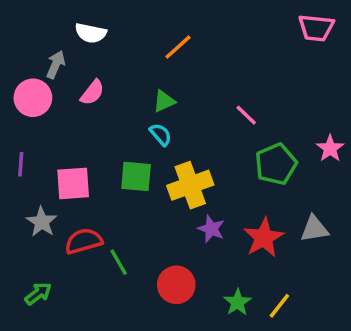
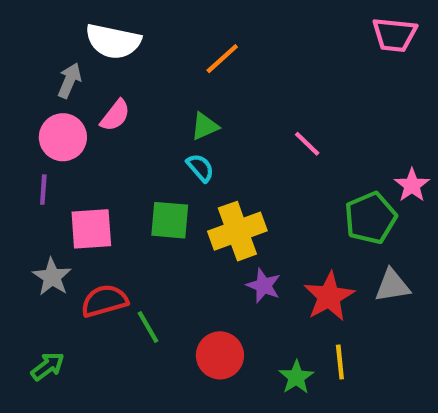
white semicircle: (91, 33) -> (113, 41), size x1.4
pink circle: (33, 98) -> (63, 137), moved
purple line: (21, 164) -> (43, 190), moved
green pentagon: (276, 164) -> (370, 218), moved
yellow line: (279, 306) -> (340, 362), moved, turned -44

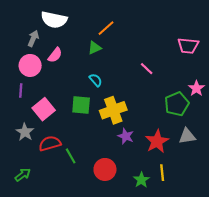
pink trapezoid: (394, 35) -> (188, 46), moved
green triangle: (205, 126) -> (95, 48), moved
pink square: (91, 229) -> (44, 109), turned -35

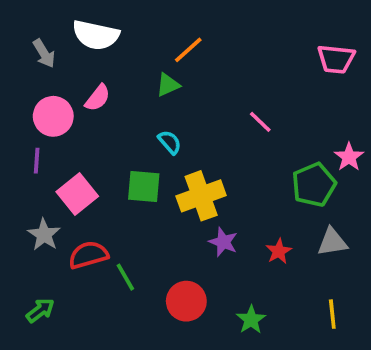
gray arrow: (33, 38) -> (44, 53), moved, turned 126
pink trapezoid: (188, 46) -> (336, 59), moved
red star: (157, 141) -> (279, 251), size x0.6
yellow line: (162, 173) -> (332, 314), moved

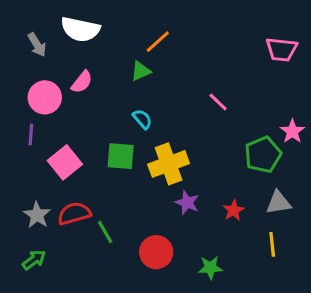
gray star: (44, 235) -> (37, 215), moved
yellow line: (332, 314) -> (272, 244), moved
green star: (251, 320) -> (210, 268), turned 30

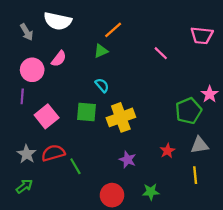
pink line: (218, 102) -> (161, 53), moved
purple star: (187, 203) -> (128, 160), moved
red circle: (156, 252) -> (112, 195), moved

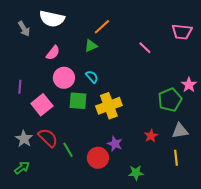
pink circle: (32, 70) -> (64, 78), moved
red semicircle: (53, 153) -> (48, 138), turned 60
red circle: (112, 195) -> (98, 158), moved

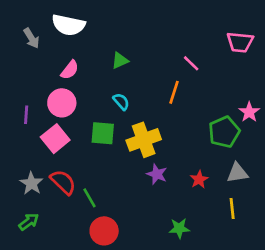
orange line: (102, 27) -> (174, 92), moved, turned -30
pink circle: (64, 78) -> (62, 103), moved
purple star: (115, 144) -> (157, 174), moved
red circle: (98, 158) -> (104, 231), moved

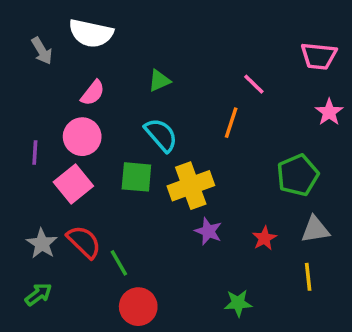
cyan semicircle: (121, 102) -> (161, 135), size x1.5
pink star: (249, 112) -> (329, 112), moved

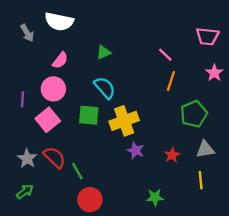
orange line: (231, 123) -> (171, 81), moved

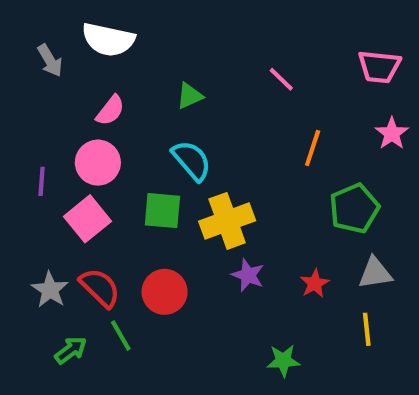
pink line: (165, 55) -> (281, 79), moved
green line: (77, 171) -> (121, 336), moved
green arrow: (25, 192) -> (71, 350), moved
red circle: (90, 200) -> (165, 292), moved

